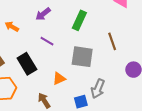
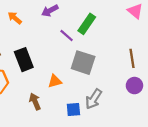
purple line: (47, 41) -> (67, 36), moved
brown line: (112, 41) -> (132, 58), moved

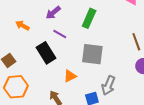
purple line: (67, 36) -> (60, 34), moved
black rectangle: (24, 60) -> (46, 53), moved

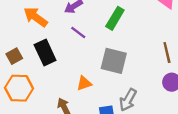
orange arrow: (22, 25) -> (36, 17), size x1.5
black rectangle: (46, 53) -> (45, 53), moved

